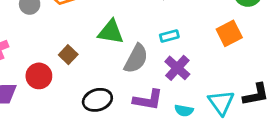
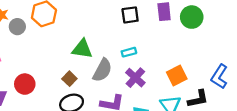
orange square: (229, 33) -> (177, 76), moved
brown square: (68, 55) -> (69, 79), moved

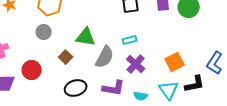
gray circle: (17, 27) -> (44, 32), moved
brown square: (69, 79) -> (66, 57), moved

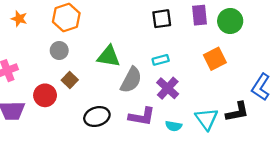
brown square: (66, 57) -> (70, 80), moved
orange square: (175, 62) -> (215, 59), moved

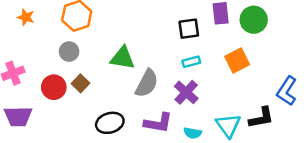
black square: (162, 19) -> (189, 29), moved
cyan rectangle: (161, 60) -> (191, 62), moved
red circle: (45, 95) -> (54, 87), moved

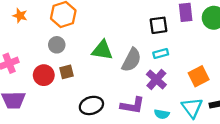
orange square: (237, 60) -> (199, 76), moved
brown square: (81, 83) -> (66, 72), turned 32
gray semicircle: (147, 83) -> (131, 60), moved

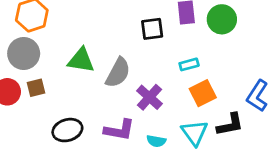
gray circle: (57, 45) -> (24, 53), size x1.5
cyan rectangle: (161, 53) -> (189, 64), moved

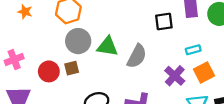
gray circle: (24, 53) -> (78, 41), moved
purple cross: (149, 97) -> (175, 76), moved

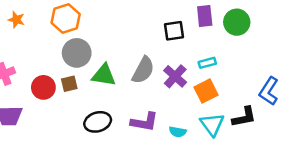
green triangle: (107, 46) -> (104, 75), moved
orange square: (204, 73) -> (206, 91), moved
purple cross: (175, 76) -> (175, 76), moved

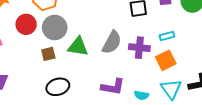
purple cross: (175, 76) -> (139, 48), turned -36
red circle: (43, 87) -> (26, 24), moved
black ellipse: (98, 122) -> (58, 87), moved

